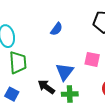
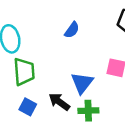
blue square: (12, 94) -> (28, 107), moved

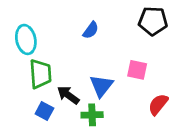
black arrow: (59, 102) -> (68, 95), moved
green cross: (88, 111) -> (92, 115), moved

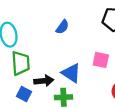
blue triangle: (101, 86) -> (71, 73), turned -35
black arrow: (68, 95) -> (44, 81), turned 138

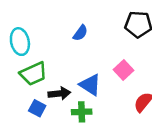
pink square: (101, 60) -> (124, 70), turned 35
green trapezoid: (21, 63) -> (33, 74), turned 70

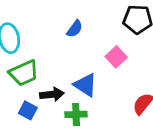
pink square: (124, 70) -> (116, 57), moved

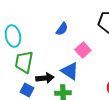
pink square: (116, 57) -> (83, 50), moved
green trapezoid: (24, 73) -> (24, 62), turned 125

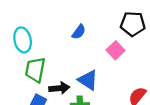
pink square: (83, 50) -> (116, 50), moved

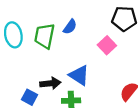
green trapezoid: (35, 70) -> (45, 36), moved

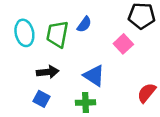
black arrow: (50, 83) -> (48, 72), moved

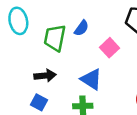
cyan ellipse: (24, 33) -> (18, 21), moved
pink square: (123, 44) -> (109, 48), moved

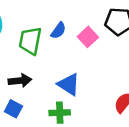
pink square: (109, 48) -> (88, 37), moved

